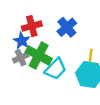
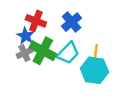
red cross: (32, 26) -> (36, 21), turned 36
cyan trapezoid: (56, 69) -> (68, 53), moved

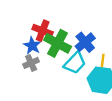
blue cross: (72, 22) -> (85, 42), moved
green cross: (43, 51) -> (58, 43), moved

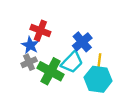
green cross: (58, 43) -> (51, 71), moved

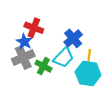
gray cross: (29, 62) -> (23, 58), size x1.5
green cross: (51, 71) -> (43, 66), size x0.7

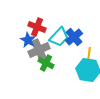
gray cross: (23, 58) -> (39, 50), moved
cyan trapezoid: (64, 58) -> (59, 37), moved

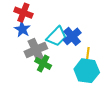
red cross: (37, 27) -> (23, 13), moved
blue star: (28, 40) -> (22, 29), moved

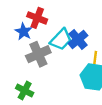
red cross: (23, 13) -> (37, 18), moved
green cross: (43, 63) -> (25, 91), moved

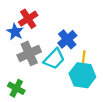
red cross: (37, 18) -> (28, 19), turned 36
cyan trapezoid: (61, 39) -> (54, 59), moved

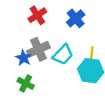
blue star: (15, 32) -> (24, 58), moved
blue cross: (67, 39) -> (76, 18), moved

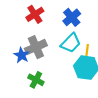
cyan trapezoid: (63, 55) -> (71, 43), moved
green cross: (26, 83) -> (36, 80), moved

